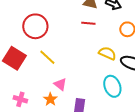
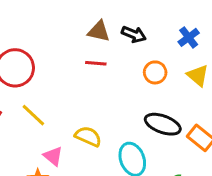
yellow semicircle: (107, 53) -> (88, 136), moved

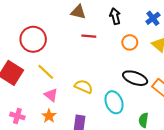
brown triangle: (99, 31) -> (78, 12), moved
black arrow: (134, 34) -> (115, 16), turned -126
pink triangle: (53, 156) -> (51, 95), moved

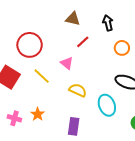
red line: (89, 36) -> (83, 42), turned -48
pink triangle: (51, 95) -> (67, 63), moved
orange star: (49, 116) -> (38, 114), moved

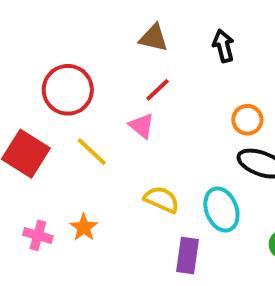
red line: (83, 42) -> (158, 90), moved
orange circle: (122, 48) -> (247, 120), moved
yellow semicircle: (78, 90) -> (162, 200), moved
purple rectangle: (74, 126) -> (188, 255), moved

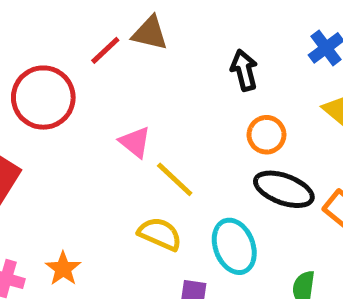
black arrow: (223, 46) -> (244, 70), moved
red line: (158, 90) -> (105, 50), moved
yellow line: (92, 152) -> (175, 179), moved

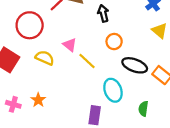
black arrow: (244, 70) -> (103, 13), moved
orange circle: (266, 135) -> (114, 42), moved
yellow semicircle: (160, 234) -> (45, 58), moved

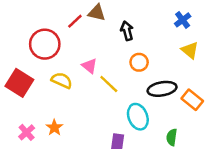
black ellipse: (135, 65) -> (162, 89), turned -30
pink cross: (13, 104) -> (27, 132), turned 32

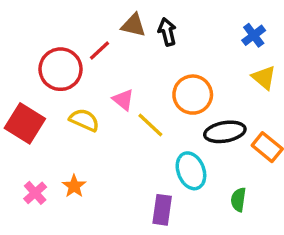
red line: (75, 21) -> (99, 51), moved
black arrow: (127, 31) -> (167, 32), moved
orange circle: (139, 62) -> (193, 95), size x1.5

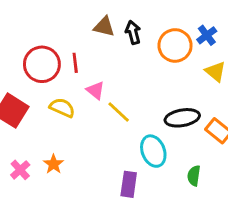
red line: (99, 51) -> (75, 63), moved, turned -54
orange circle: (193, 95) -> (175, 45), moved

